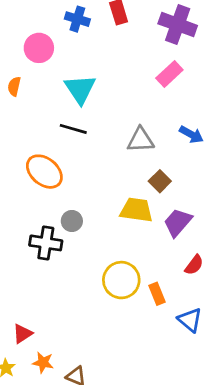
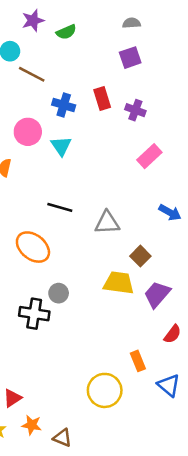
purple cross: (178, 25) -> (135, 110), moved, size x0.6
cyan triangle: (80, 89) -> (61, 146), moved, size x0.7
gray triangle: (141, 140) -> (107, 223), moved
yellow circle: (121, 280) -> (105, 390), moved

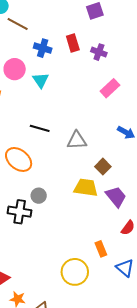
purple trapezoid: (157, 294) -> (116, 197), turned 100

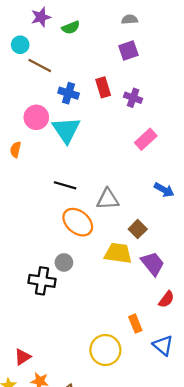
cyan triangle: (41, 80) -> (66, 130), size x1.5
orange ellipse: (19, 159) -> (78, 222), moved

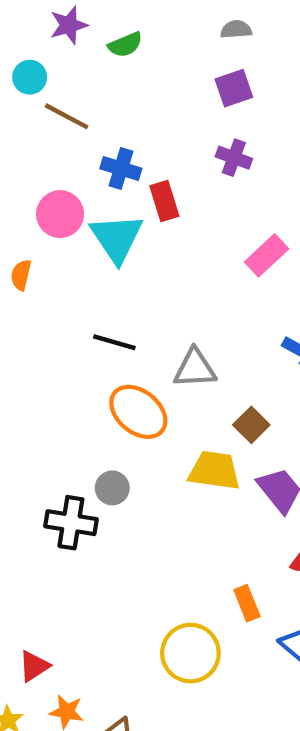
red rectangle: (103, 87) -> (164, 201), moved
purple cross: (133, 98) -> (234, 158), moved

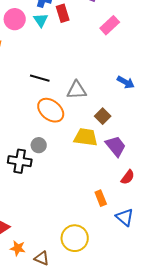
cyan triangle: (117, 238) -> (41, 20), moved, size x0.6
pink rectangle: (267, 255) -> (110, 25), moved
yellow circle: (190, 653) -> (75, 238), moved

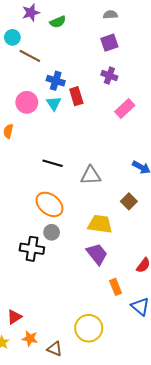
orange ellipse: (51, 110) -> (50, 204), moved
brown square: (103, 116) -> (129, 201), moved
purple trapezoid: (116, 146) -> (97, 254), moved

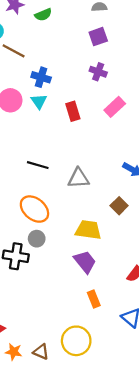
red rectangle: (76, 96) -> (73, 111), moved
orange rectangle: (116, 287) -> (94, 299), moved
brown triangle: (55, 349) -> (41, 352), moved

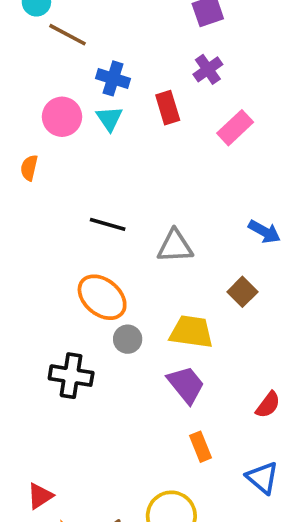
purple cross: (98, 72) -> (208, 69), turned 35
red rectangle: (73, 111) -> (168, 108), moved
gray circle: (37, 239) -> (128, 339), moved

